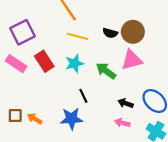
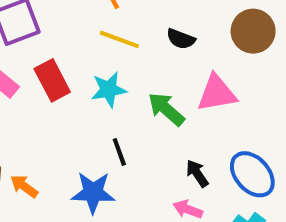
brown circle: (133, 32) -> (253, 31), moved
black arrow: (126, 103) -> (197, 173), turned 32

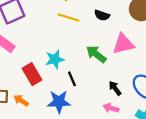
red rectangle: (52, 80) -> (32, 74), moved
cyan star: (109, 90) -> (55, 59), moved

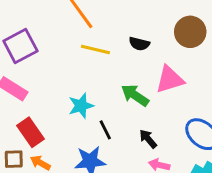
red rectangle: (32, 74) -> (30, 132), moved
black arrow: (115, 88) -> (148, 139), moved

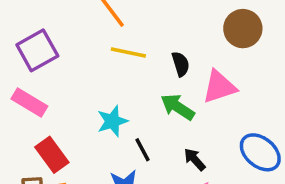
black semicircle: (139, 44) -> (181, 64), moved, turned -120

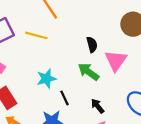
yellow line: (128, 53) -> (36, 35), moved
pink triangle: (219, 87) -> (116, 61), turned -40

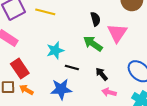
black line: (65, 98) -> (72, 67), turned -48

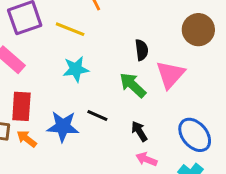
cyan star: (55, 50) -> (76, 69), moved
red rectangle: (20, 68) -> (21, 106), turned 30
blue star: (61, 89) -> (63, 126), moved

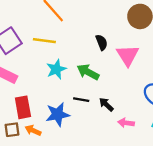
green arrow: (133, 85) -> (88, 72), moved
black arrow: (139, 131) -> (106, 104), moved

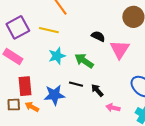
black semicircle: (102, 42) -> (98, 36), turned -48

